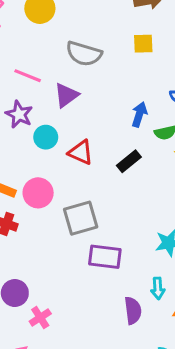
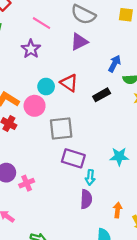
purple triangle: (66, 95) -> (79, 42), moved
cyan circle: (46, 137) -> (46, 87), moved
cyan arrow: (158, 288) -> (90, 177), moved
pink cross: (40, 318) -> (27, 183), moved

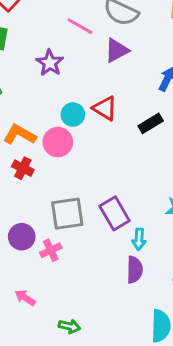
pink line: (42, 23) -> (80, 26), moved
gray square: (61, 128) -> (67, 214), moved
purple rectangle: (73, 158) -> (115, 213), turned 45

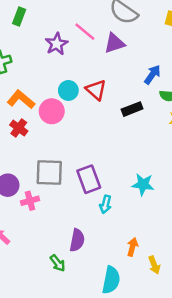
pink line: (80, 26) -> (85, 32), moved
purple semicircle: (135, 270) -> (77, 240), moved
green arrow: (69, 326) -> (58, 263), moved, turned 30

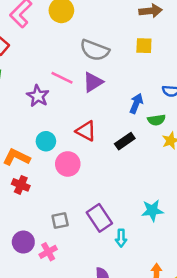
cyan circle: (68, 90) -> (46, 141), moved
pink circle: (52, 111) -> (68, 164), moved
gray square: (49, 172) -> (60, 220), size x0.6

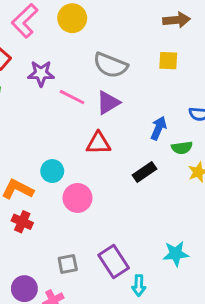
purple star: (38, 96) -> (41, 73), moved, turned -30
red triangle: (86, 131) -> (98, 143), moved, turned -30

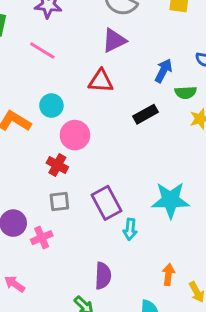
pink line: (72, 97) -> (42, 51), moved
red cross: (22, 222) -> (57, 165), moved
cyan star: (176, 254) -> (170, 200), size x1.4

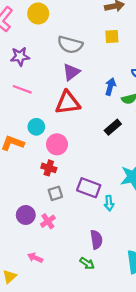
red triangle: (101, 81) -> (68, 103), size x1.4
black rectangle: (145, 114) -> (113, 127), moved
purple rectangle: (107, 203) -> (89, 188), turned -30

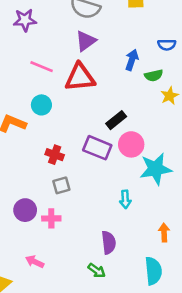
pink line: (22, 89) -> (42, 67), moved
black rectangle: (113, 127) -> (116, 120), moved
pink circle: (57, 144) -> (131, 144), moved
purple rectangle: (89, 188) -> (97, 148), moved
pink cross: (48, 221) -> (51, 218), turned 32

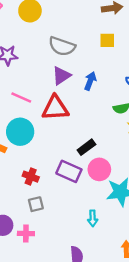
blue arrow: (132, 60) -> (90, 81), moved
cyan circle: (41, 105) -> (20, 132), size x1.5

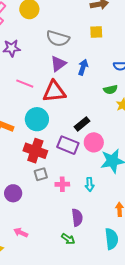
cyan circle: (20, 132) -> (37, 119), moved
red cross: (31, 177) -> (35, 151), size x1.6
pink cross: (26, 233) -> (62, 184), moved

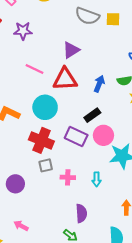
gray semicircle: (58, 38) -> (87, 16), moved
blue arrow: (83, 67) -> (99, 84), moved

